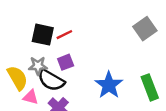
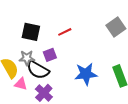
red line: (64, 35) -> (65, 32), moved
blue star: (109, 85) -> (86, 74), turned 30

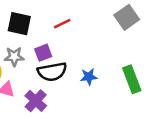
black semicircle: (38, 70) -> (52, 72), moved, turned -40
blue star: (86, 74) -> (89, 77), size x0.6

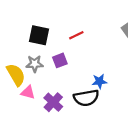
black semicircle: (52, 72) -> (86, 98), moved

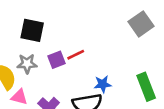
red line: (76, 35) -> (76, 55), moved

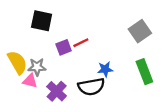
gray square: (141, 24) -> (140, 31), moved
gray star: (27, 64) -> (37, 67), moved

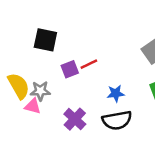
black semicircle: (91, 87) -> (117, 120), moved
purple cross: (57, 91) -> (75, 119), moved

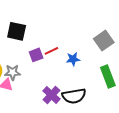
blue star: (116, 93) -> (73, 59), moved
purple cross: (75, 119) -> (51, 95), moved

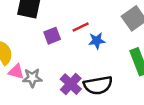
red line: (51, 51) -> (81, 27), moved
gray star: (12, 72) -> (32, 78), moved

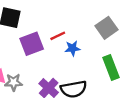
purple square: (52, 36) -> (32, 44), size x1.5

